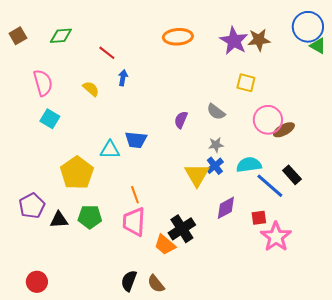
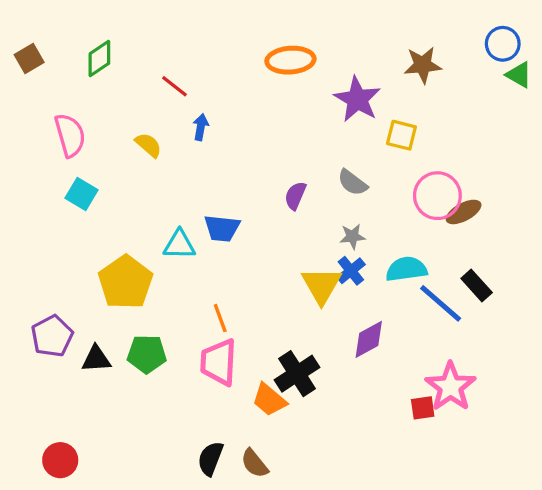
blue circle: (308, 27) -> (503, 44), size x0.7
green diamond: (61, 36) -> (99, 58), turned -30
purple star: (234, 41) -> (357, 99), moved
red square: (259, 218) -> (423, 408), moved

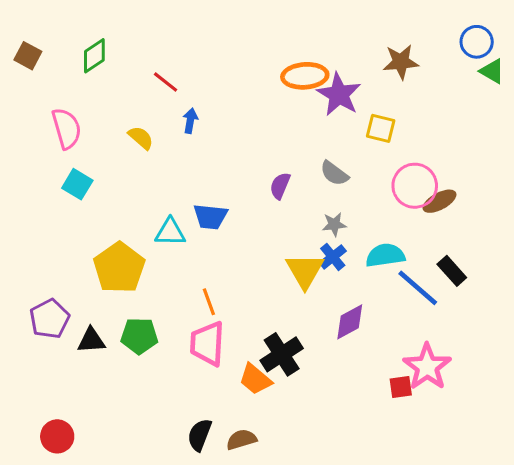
brown square: (29, 58) -> (28, 56), turned -32
orange ellipse: (290, 60) -> (305, 76), moved
brown semicircle: (255, 463) -> (241, 440), turned 112

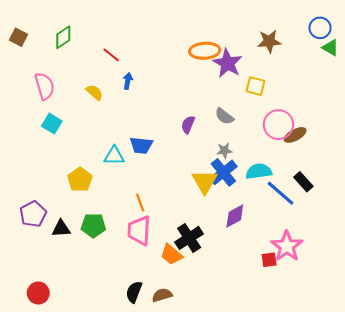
blue cross: (333, 257) -> (223, 172), size x1.5
yellow pentagon: (119, 268) -> (80, 180), size x0.7

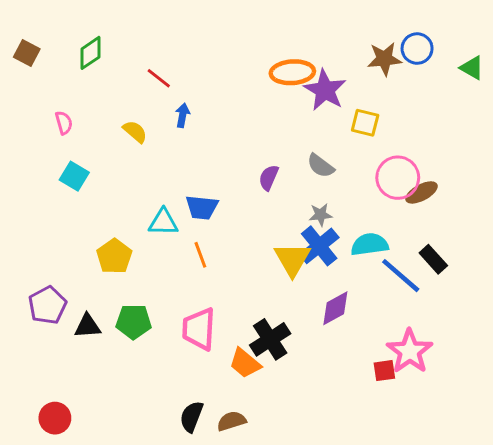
blue circle: (320, 28) -> (417, 49), moved
pink semicircle: (45, 86) -> (64, 123), size x0.6
orange line: (140, 203) -> (200, 255), moved

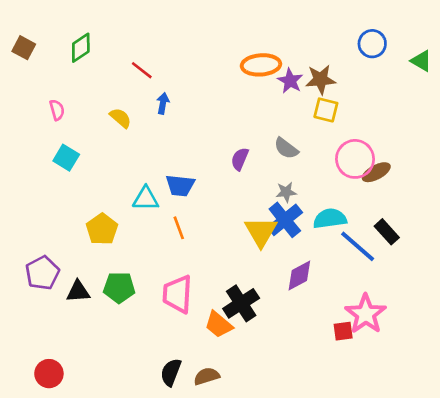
brown star: (384, 59) -> (321, 79), moved
purple star: (325, 90) -> (290, 81), size x0.7

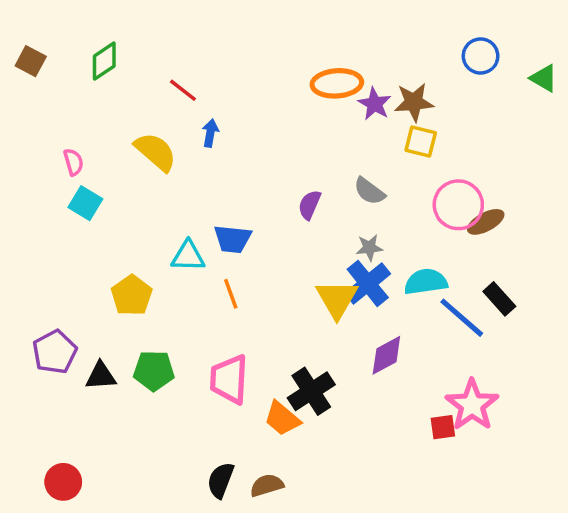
pink semicircle: (57, 110) -> (73, 162), moved
yellow semicircle: (121, 118) -> (156, 152), size x1.5

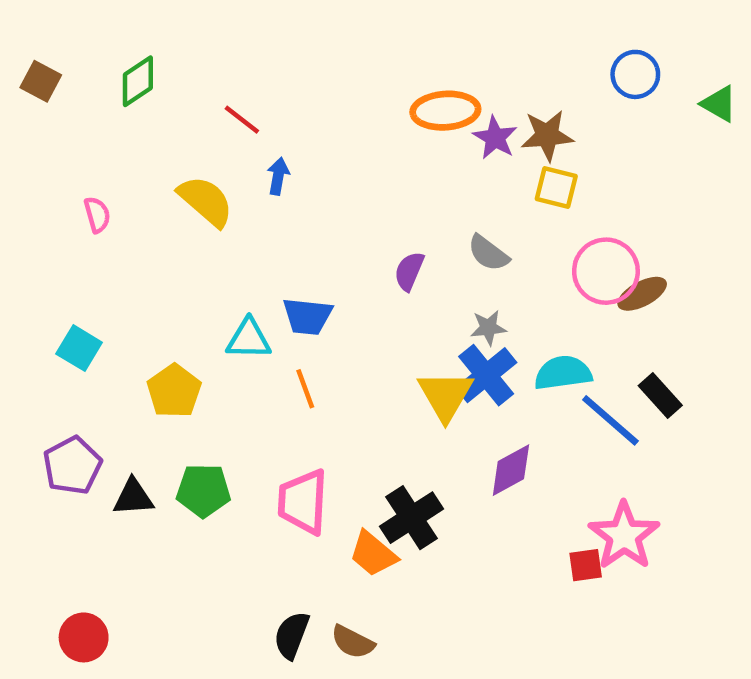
cyan square: (85, 203) -> (79, 348), moved
brown semicircle: (267, 485) -> (353, 642), turned -136

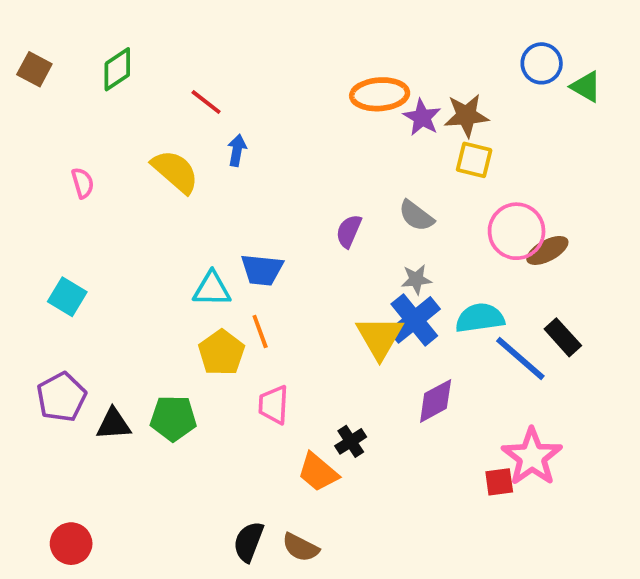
green triangle: (719, 104) -> (586, 87), moved
yellow pentagon: (174, 391) -> (221, 353), moved
pink trapezoid: (303, 502) -> (274, 405), moved, size x0.7
black cross: (411, 518) -> (351, 441), size x0.6

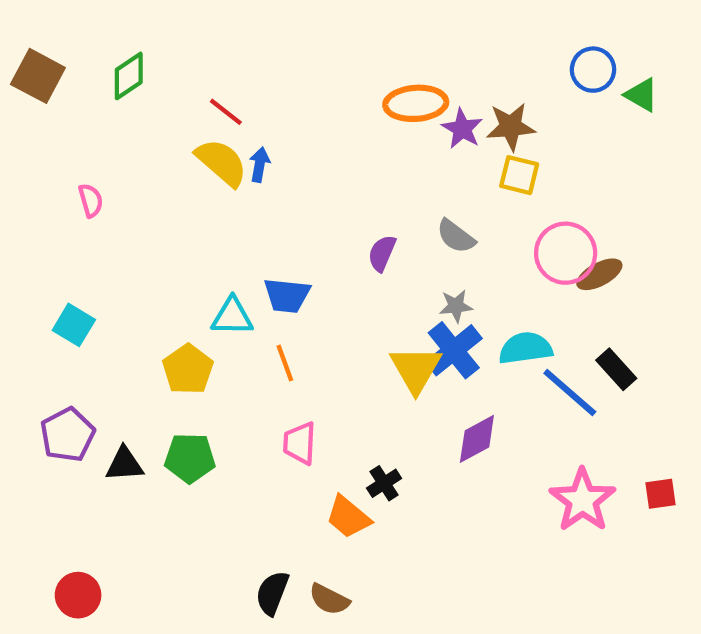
brown square: (34, 69) -> (38, 76), size x1.4
yellow semicircle: (175, 171) -> (222, 162), moved
yellow pentagon: (221, 353) -> (188, 369), moved
red square: (499, 482) -> (661, 494), moved

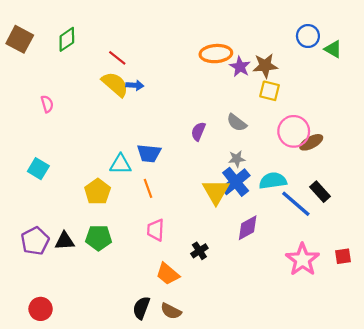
blue arrow: (260, 165) -> (135, 85), turned 84
purple pentagon: (68, 435) -> (35, 241), moved
orange trapezoid: (348, 517) -> (168, 274), moved

